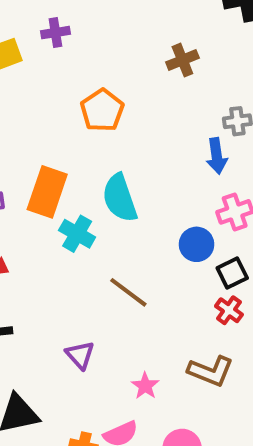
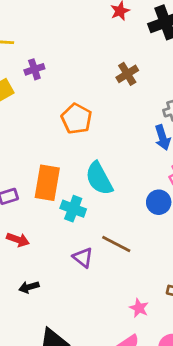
purple triangle: (80, 355) -> (83, 258), moved

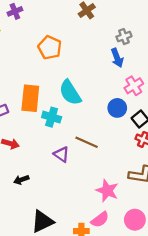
pink star: (139, 308) -> (107, 191), size x1.5

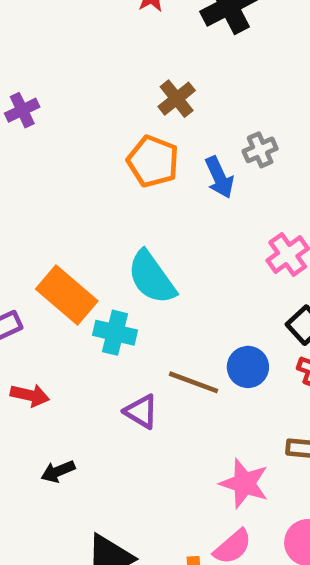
orange pentagon: (50, 48) -> (153, 161), moved
blue arrow: (117, 58) -> (219, 177), moved
orange rectangle: (30, 98) -> (67, 295), turned -52
blue circle: (117, 108) -> (248, 367), moved

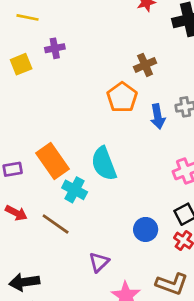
brown line: (193, 382) -> (56, 224), moved
purple triangle: (141, 412) -> (99, 262), moved, turned 30
black arrow: (58, 471) -> (24, 282), moved, size x1.5

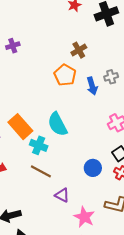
brown line: (56, 224) -> (41, 171), moved
purple triangle: (99, 262) -> (62, 195), turned -42

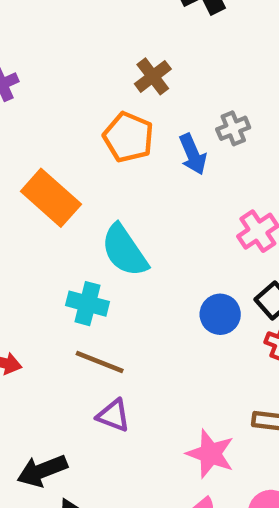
orange rectangle: (20, 127) -> (51, 198), moved
blue circle: (93, 168) -> (220, 314), moved
purple triangle: (62, 195) -> (113, 415), moved

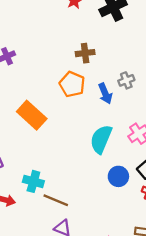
brown cross: (153, 76) -> (85, 53), turned 30
cyan semicircle: (124, 251) -> (101, 139), moved, turned 56
cyan cross: (88, 304) -> (33, 181), moved

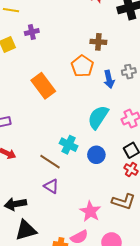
blue circle: (118, 176) -> (96, 155), moved
cyan cross: (33, 181) -> (69, 145), moved

